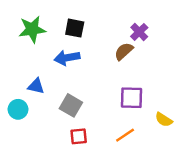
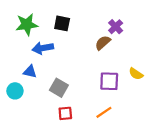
blue arrow: (67, 58) -> (43, 48), moved
yellow semicircle: (164, 120) -> (136, 74), moved

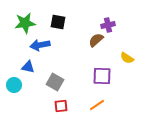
purple cross: (116, 27) -> (108, 25), turned 32
yellow semicircle: (136, 74) -> (127, 58), moved

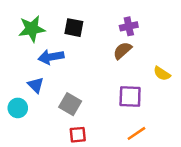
purple cross: (108, 25) -> (129, 26), moved
blue triangle: (28, 67) -> (36, 85), turned 32
orange line: (97, 105) -> (136, 133), moved

